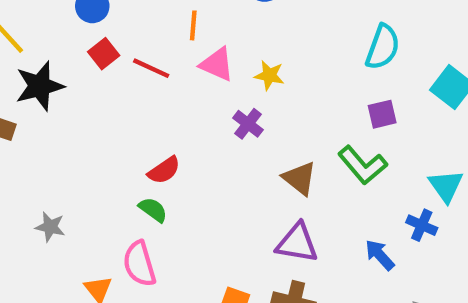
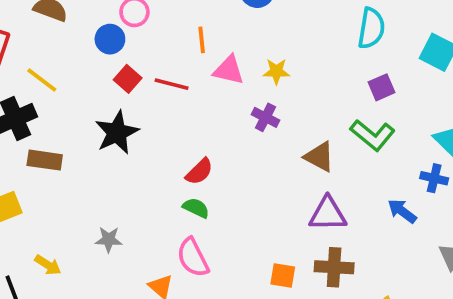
black star: (40, 86) -> (117, 133), moved

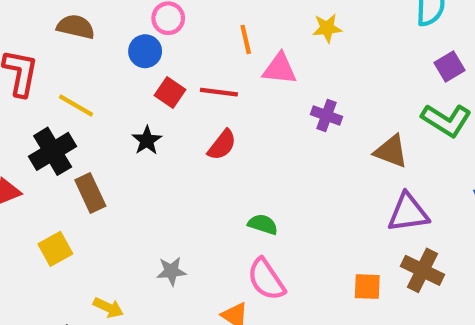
yellow star: (276, 71) -> (327, 28), moved
black star: (117, 133) -> (147, 140), moved, size x0.6
brown rectangle: (45, 160) -> (90, 193), turned 64
red semicircle: (199, 172) -> (222, 145), moved
brown cross: (334, 267) -> (422, 270), turned 30

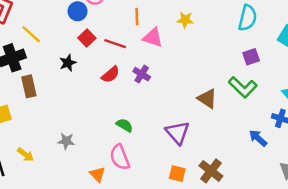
purple cross: (326, 115) -> (142, 74), moved
purple triangle: (408, 213) -> (177, 133), moved, turned 45

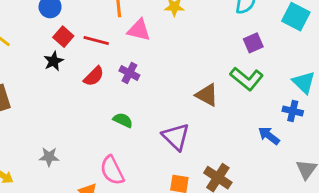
black star: (68, 63) -> (54, 61), moved
green semicircle: (124, 125) -> (123, 120), moved

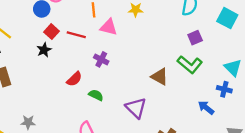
red semicircle: (94, 76) -> (74, 79), moved
gray star: (49, 157) -> (28, 122), moved

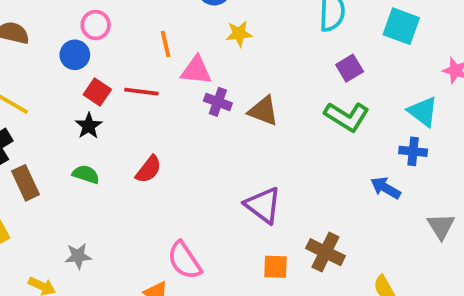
purple cross: (101, 59) -> (218, 102), moved
brown triangle: (160, 77) -> (263, 111), moved
green semicircle: (96, 95) -> (86, 174), moved

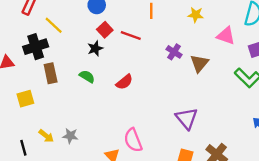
pink triangle: (196, 70) -> (226, 36), moved
brown triangle: (263, 111) -> (199, 63), turned 36
gray star: (78, 256) -> (70, 136), moved

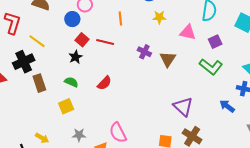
yellow square: (25, 99) -> (66, 106), moved
purple triangle: (187, 118) -> (183, 107), moved
gray star: (70, 136) -> (79, 135), moved

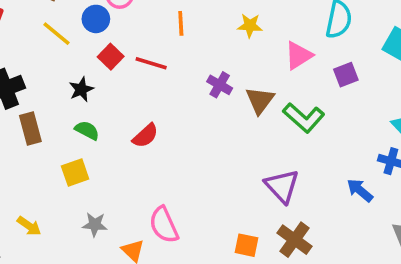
pink triangle: (188, 32) -> (299, 55), turned -48
yellow line: (37, 41) -> (56, 34), moved
black star: (76, 57) -> (81, 89), moved
green L-shape: (211, 67) -> (304, 118), moved

